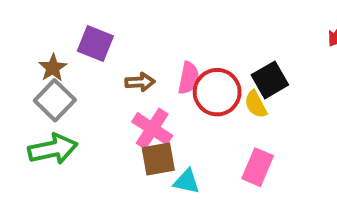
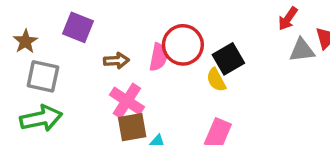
brown star: (53, 68) -> (25, 41), moved
red circle: (217, 92) -> (183, 45), moved
gray square: (55, 100) -> (43, 76), turned -32

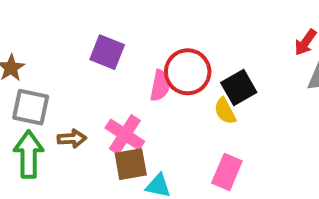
purple square: (78, 27) -> (107, 52), moved
brown arrow: (116, 61) -> (72, 139), moved
green arrow: (41, 118) -> (29, 154), turned -78

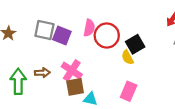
purple square: (107, 52) -> (62, 36), moved
pink semicircle: (160, 86) -> (89, 28), moved
gray square: (31, 107) -> (44, 30), moved

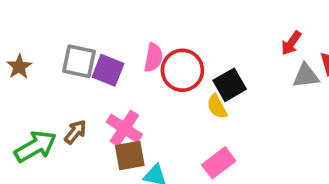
brown arrow: (42, 73) -> (75, 132), turned -48
green arrow: (18, 81) -> (35, 146), turned 60
pink rectangle: (129, 91) -> (219, 163), turned 30

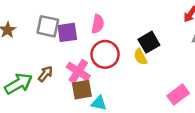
purple square: (108, 70) -> (67, 32), turned -30
red circle: (182, 70) -> (105, 54), moved
pink rectangle: (219, 163) -> (178, 95), moved

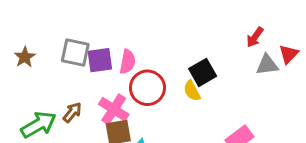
pink semicircle: (98, 24) -> (128, 62), moved

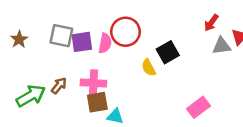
red circle: (147, 88) -> (125, 32), moved
yellow semicircle: (192, 91) -> (149, 68), moved
pink cross: (114, 109) -> (93, 83), turned -30

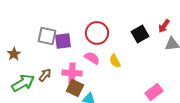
brown star: (19, 39) -> (14, 54), moved
pink semicircle: (105, 43) -> (92, 58), moved, turned -70
black square: (168, 52) -> (140, 34), moved
brown square: (97, 102) -> (75, 88), turned 36

